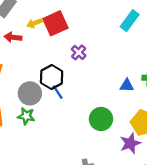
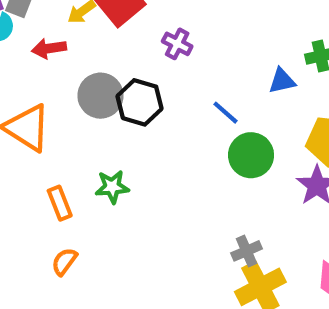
blue line: (58, 92) -> (226, 113), moved
gray circle: (30, 93) -> (100, 96), moved

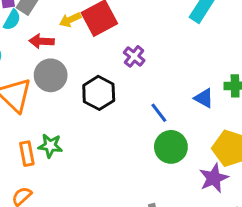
blue triangle: (282, 81) -> (204, 98), turned 30
gray circle: (100, 96) -> (51, 75), moved
green star: (112, 187) -> (50, 146), moved

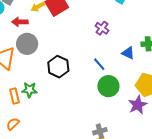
purple cross: (134, 56) -> (102, 28), moved
black hexagon: (99, 93) -> (58, 67), moved

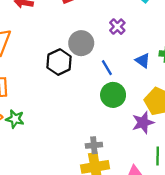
gray circle: (27, 44) -> (81, 43), moved
green star: (29, 90) -> (15, 119), moved

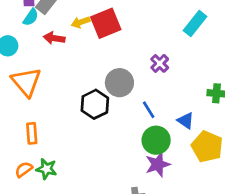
blue triangle: (143, 61) -> (186, 121), moved
purple star: (143, 123) -> (158, 164), moved

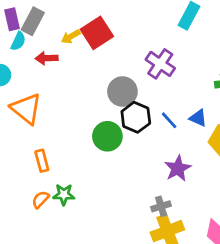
purple cross: (160, 63) -> (160, 64), size x1.5
black hexagon: (95, 104) -> (136, 117), moved
blue line: (149, 110) -> (169, 120), moved
green circle: (156, 140) -> (107, 136), moved

